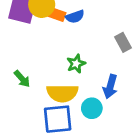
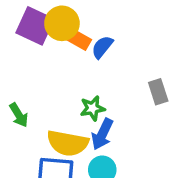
blue semicircle: (75, 17) -> (102, 47), turned 138
blue arrow: (110, 87) -> (102, 134), moved

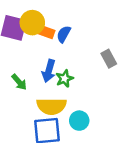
green arrow: (19, 115) -> (19, 82), moved
blue arrow: (102, 134) -> (49, 71), moved

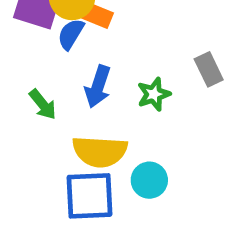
blue semicircle: (64, 34) -> (71, 34), moved
green star: (65, 79) -> (154, 94), moved

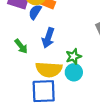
green star: (154, 94) -> (73, 56), moved
cyan circle: (149, 180) -> (74, 72), moved

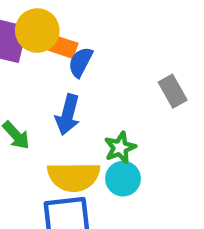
blue semicircle: (35, 12) -> (81, 62), moved

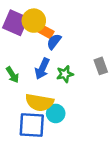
green star: (120, 148) -> (65, 74), moved
cyan circle: (123, 179) -> (56, 113), moved

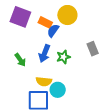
yellow circle: (34, 21) -> (67, 15), moved
yellow semicircle: (40, 102) -> (44, 81), size x0.7

